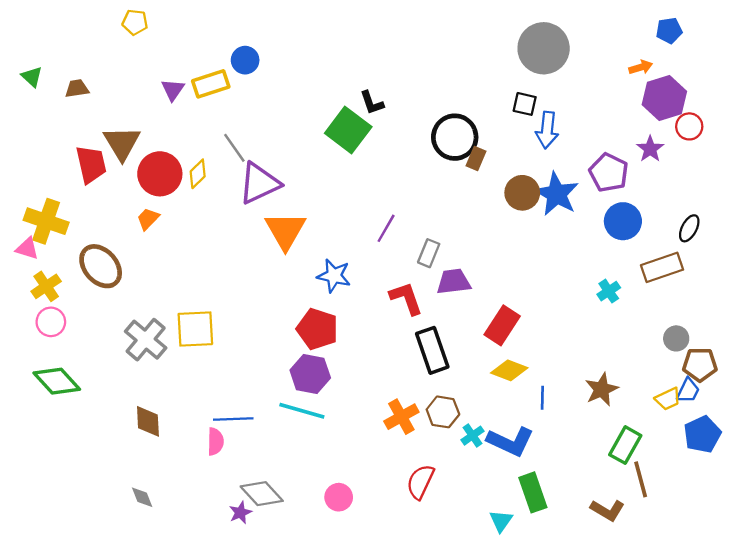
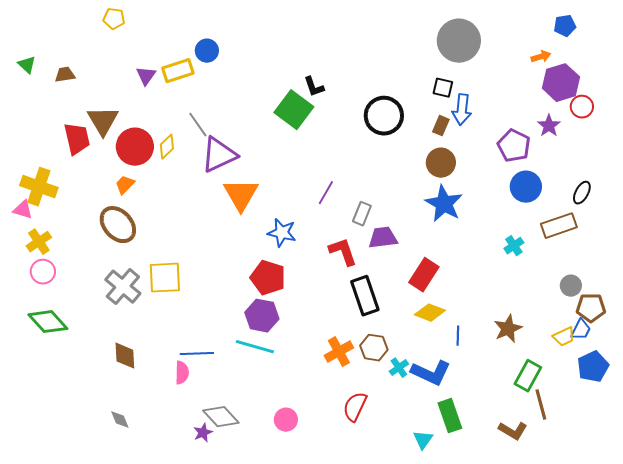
brown rectangle: (476, 158) -> (441, 126), moved
blue star: (557, 194) -> (444, 204), moved
brown ellipse: (101, 266) -> (118, 225), moved

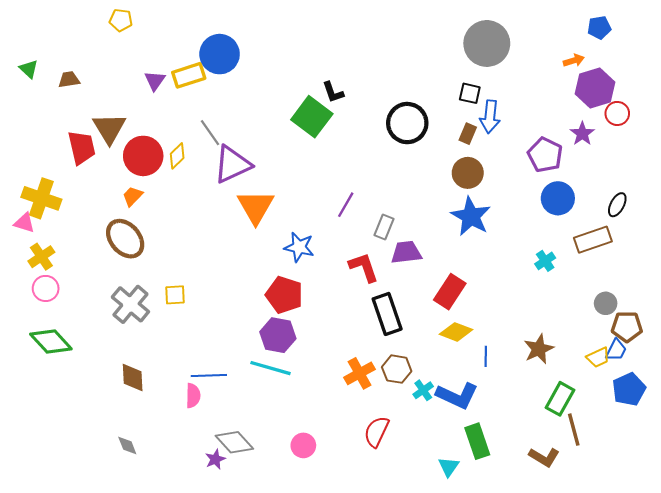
blue circle: (207, 51) -> (220, 54), size x1.6
yellow square: (165, 278) -> (175, 295), size x0.6

